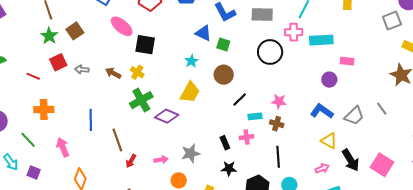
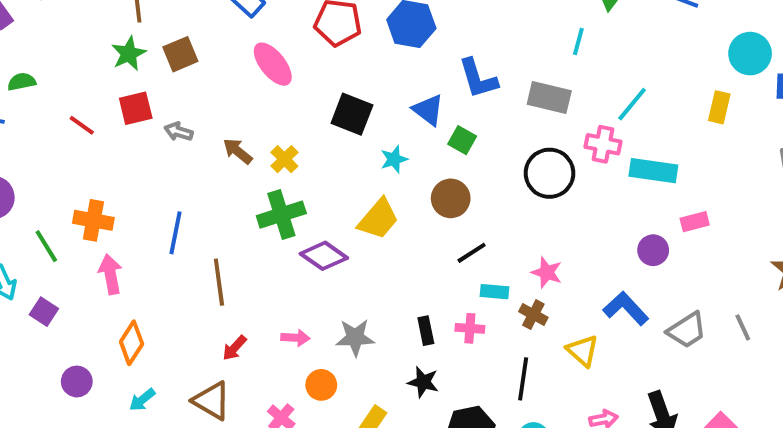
black square: (145, 45) -> (352, 114), moved
pink rectangle: (347, 61) -> (695, 222), turned -32
orange cross: (44, 110) -> (93, 220), moved
yellow triangle: (329, 141) -> (583, 351), moved
red arrow: (131, 161) -> (234, 348), moved

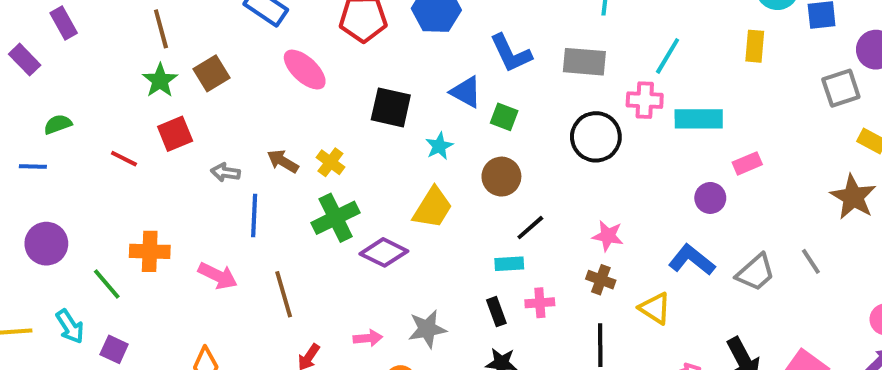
gray arrow: (178, 132) -> (225, 172), moved
blue line: (175, 233) -> (254, 215), moved
pink arrow: (110, 274) -> (218, 276), moved, turned 135
cyan rectangle: (495, 292) -> (509, 264), moved

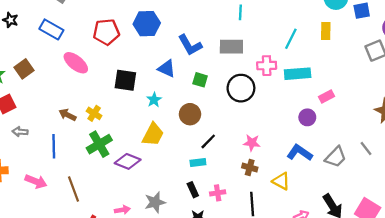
cyan line: (668, 56) -> (291, 39), moved
green square: (504, 117) -> (200, 80), moved
gray arrow: (225, 172) -> (20, 132), moved
pink cross: (540, 303) -> (218, 193), moved

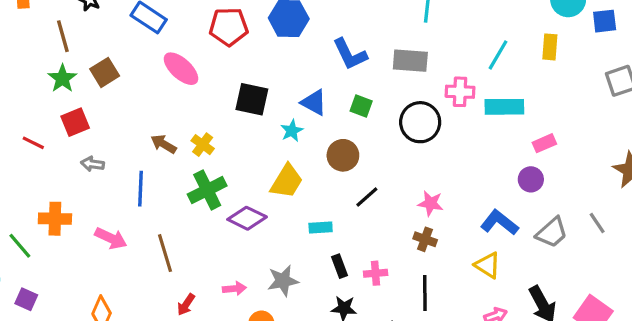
blue triangle: (167, 69) -> (314, 102), moved
purple circle: (307, 117) -> (531, 179), moved
cyan rectangle: (198, 162) -> (321, 228), moved
yellow triangle: (281, 181) -> (488, 265), moved

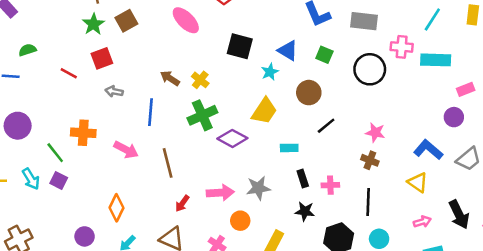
pink arrow: (234, 289) -> (220, 193), size x1.5
purple square: (26, 299) -> (59, 181), moved

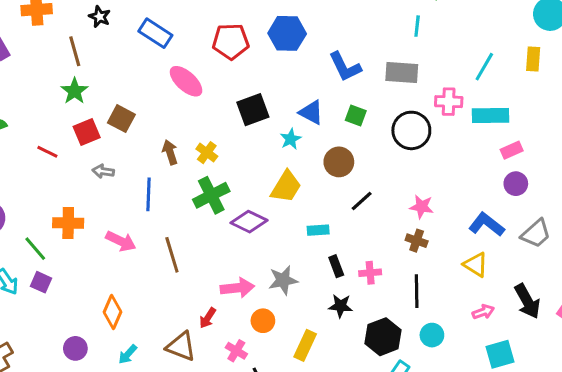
brown square: (126, 21) -> (121, 119), moved, turned -30
black square: (240, 46) -> (253, 110), turned -32
brown arrow: (170, 78) -> (170, 152), turned 42
pink rectangle: (466, 89) -> (512, 150), moved
red arrow: (182, 204) -> (208, 318), moved

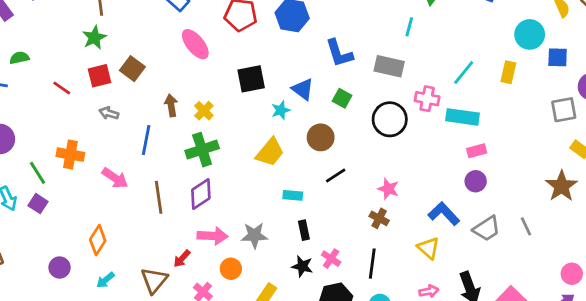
purple diamond: (249, 222) -> (201, 194), moved, turned -68
pink cross: (370, 273) -> (331, 259), moved, turned 30
brown triangle: (181, 346) -> (154, 280), turned 40

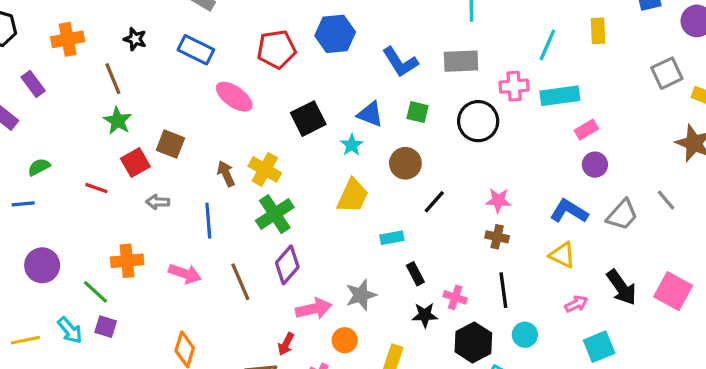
gray square: (564, 110) -> (667, 73), moved
yellow cross: (204, 111) -> (265, 169), size x1.4

